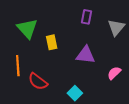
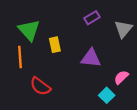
purple rectangle: (87, 17) -> (92, 18), turned 48
orange line: (18, 66) -> (20, 57), moved
cyan square: (75, 93) -> (107, 95), moved

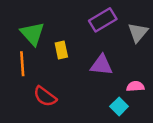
purple rectangle: (92, 18) -> (103, 20), size x1.5
pink semicircle: (121, 77) -> (135, 86), turned 40

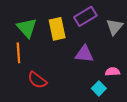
yellow rectangle: (61, 50) -> (57, 29), moved, size x1.5

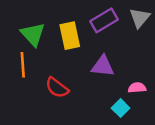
gray triangle: (115, 27) -> (140, 18), moved
red semicircle: (37, 80) -> (57, 88), moved

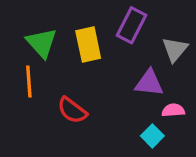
gray triangle: (140, 18) -> (175, 49), moved
purple rectangle: (104, 20) -> (132, 25), turned -32
purple triangle: (103, 66) -> (149, 83), moved

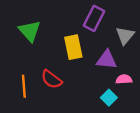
yellow rectangle: (88, 45) -> (73, 47), moved
orange line: (29, 81) -> (24, 86), moved

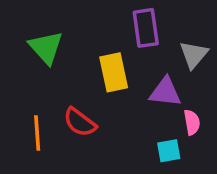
purple rectangle: (94, 18) -> (146, 28), turned -35
pink semicircle: (124, 79) -> (192, 122), turned 84
cyan square: (109, 98) -> (169, 151), turned 35

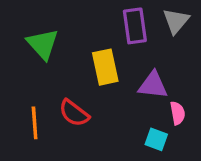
gray triangle: (194, 55) -> (176, 21), moved
cyan square: (169, 151) -> (156, 139), turned 30

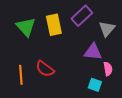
gray triangle: (176, 21) -> (107, 29), moved
purple rectangle: (135, 26) -> (82, 16), turned 55
yellow rectangle: (105, 67) -> (54, 25), moved

